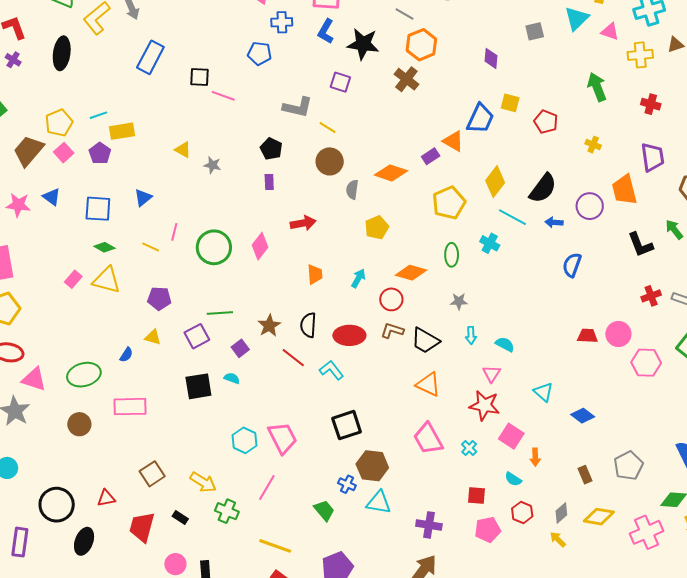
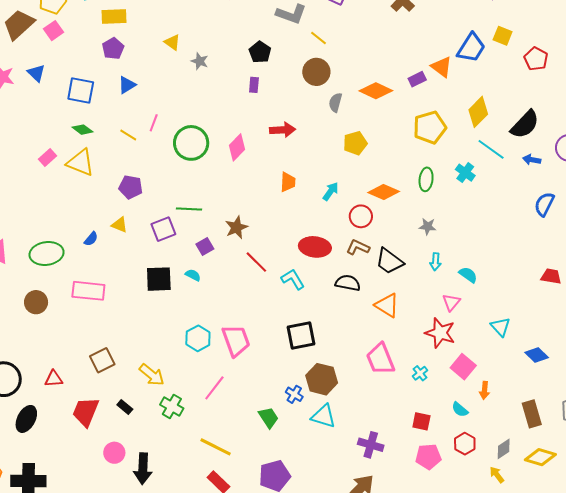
purple pentagon: (100, 153) -> (113, 48), moved
black semicircle: (308, 325) -> (348, 283), moved, turned 90
brown rectangle: (585, 475) -> (532, 414), size x1.5

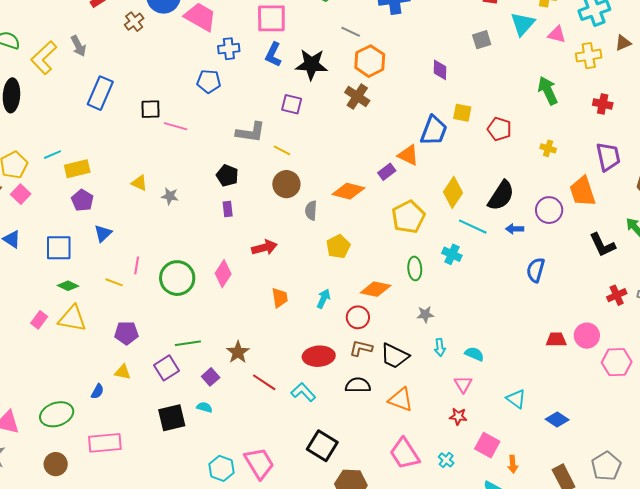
red star: (440, 333) -> (458, 416), size x0.6
black square: (301, 336) -> (322, 446), turned -36

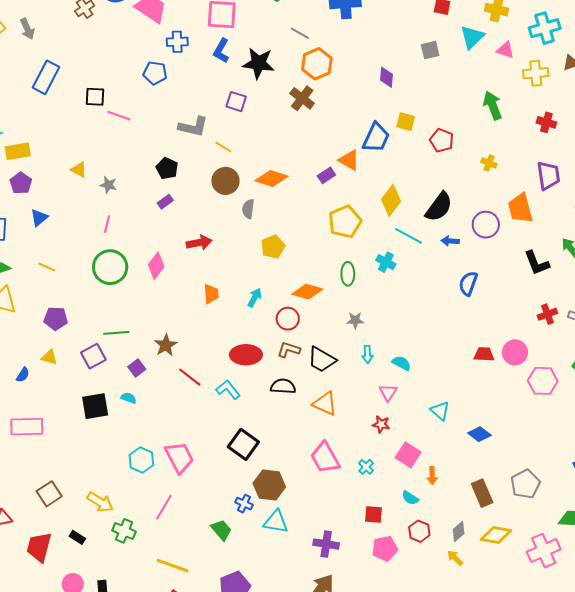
orange diamond: (348, 191) -> (271, 179), moved
purple rectangle: (228, 209) -> (165, 202), turned 56
pink line: (137, 265) -> (107, 224), moved

